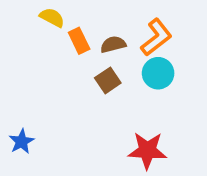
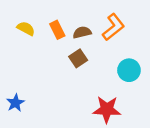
yellow semicircle: (52, 17) -> (26, 28), moved
cyan circle: (158, 73) -> (129, 70), moved

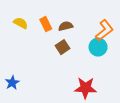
orange L-shape: (113, 27) -> (104, 30), moved
cyan circle: (129, 70) -> (98, 47), moved

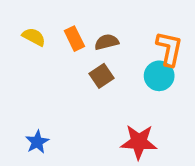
orange L-shape: (104, 30) -> (169, 49), turned -40
blue star: (12, 83) -> (37, 142), moved

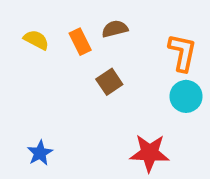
brown semicircle: (107, 42) -> (115, 29), moved
cyan circle: (159, 76) -> (186, 96), moved

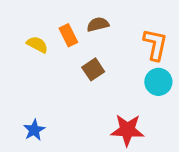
yellow semicircle: (36, 40) -> (37, 45), moved

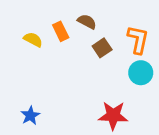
brown semicircle: (98, 24) -> (87, 22), turned 42
brown square: (93, 69) -> (102, 48), moved

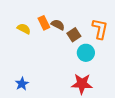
brown semicircle: (87, 22) -> (58, 25), moved
cyan circle: (141, 73) -> (86, 53), moved

